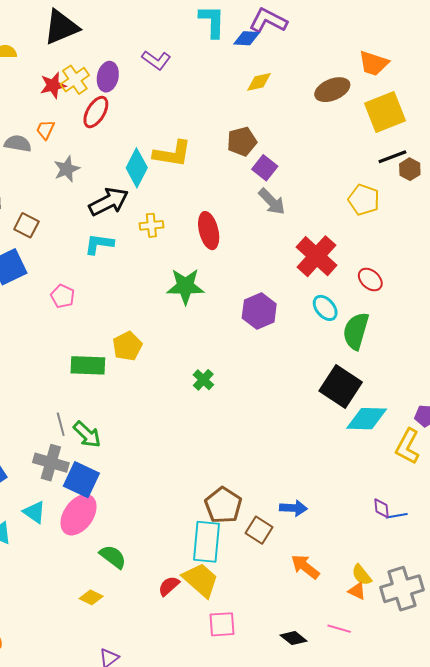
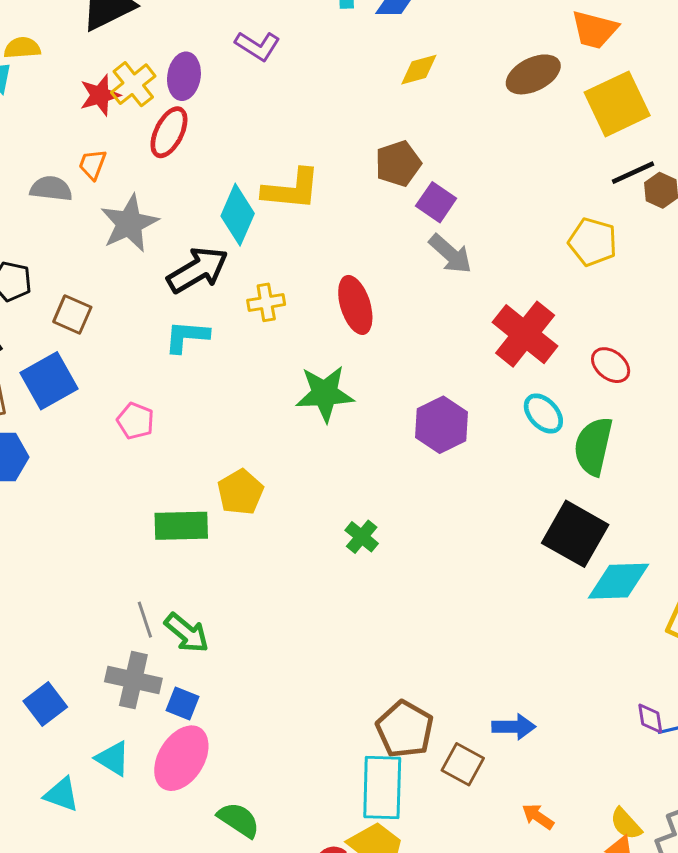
gray star: (67, 169) -> (129, 223), size x1.4
blue square: (81, 480) -> (182, 703), size x0.6
orange arrow: (305, 567) -> (538, 817), size x0.7

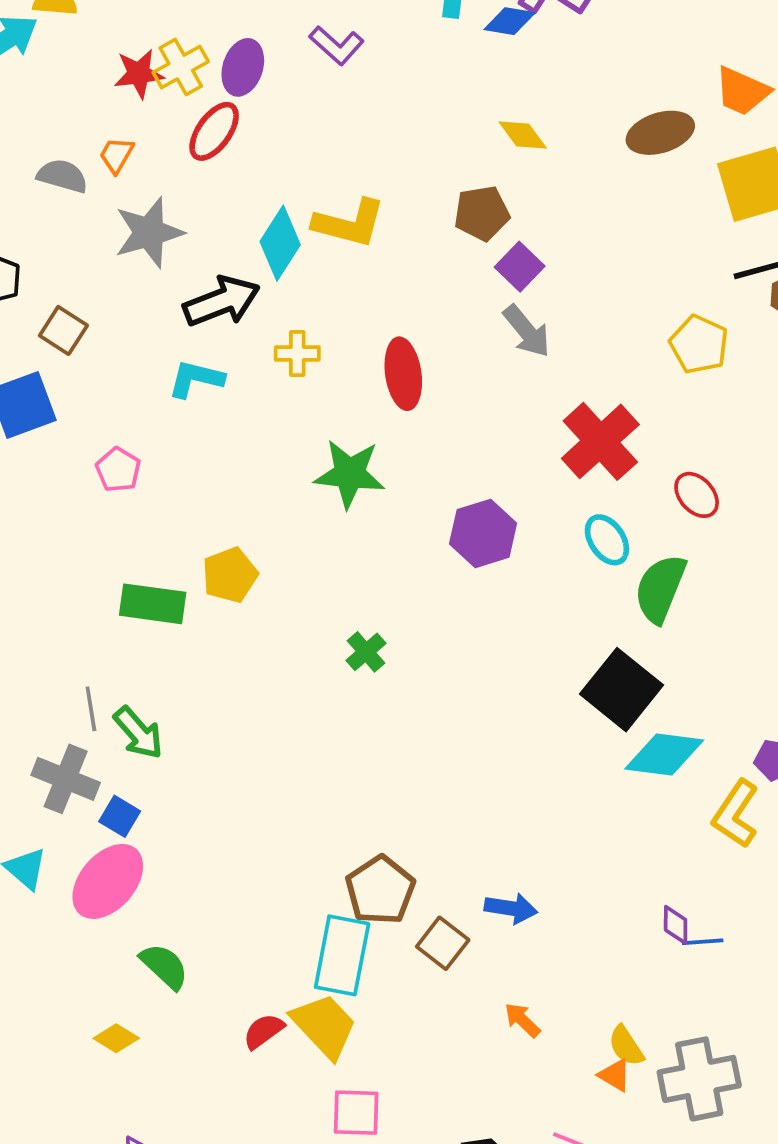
yellow diamond: (419, 70) -> (523, 135), moved, turned 60

